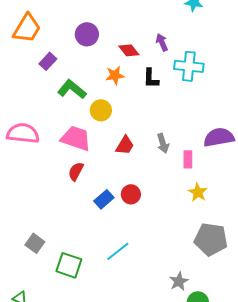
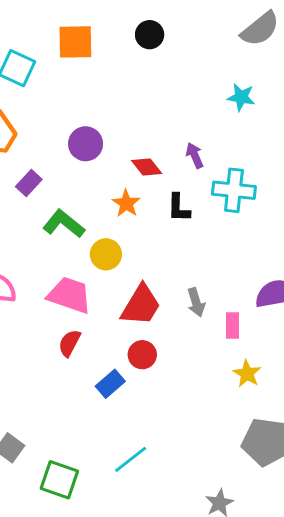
orange star: (115, 75) -> (126, 203), turned -30
red trapezoid: (125, 145) -> (141, 305), size x1.5
red circle: (131, 194) -> (142, 355), moved

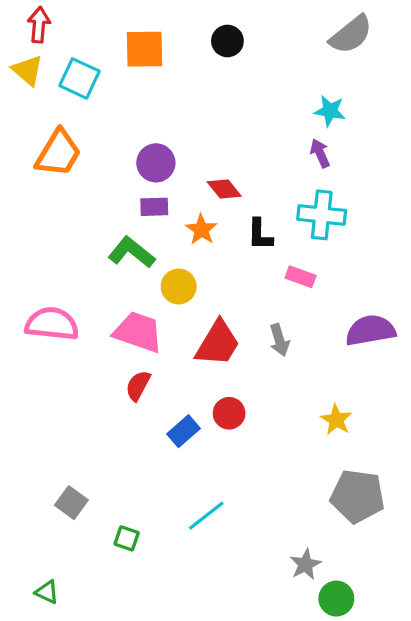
purple arrow: (195, 155) -> (320, 153), moved
purple rectangle: (29, 183) -> (154, 207), moved, turned 45
pink rectangle: (232, 326) -> (301, 277), moved, turned -70
red circle: (142, 355) -> (229, 413), moved
green square: (59, 480) -> (127, 538), size x0.6

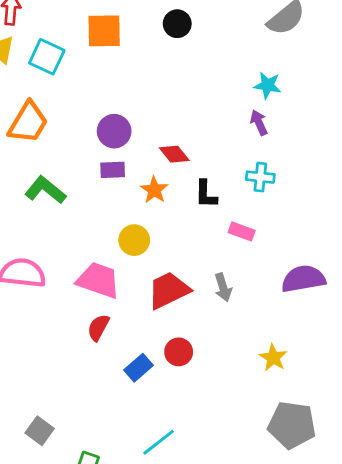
cyan cross: (322, 215) -> (260, 177), size x0.7
green L-shape: (132, 252) -> (45, 190), moved
red trapezoid: (218, 343) -> (169, 290), turned -147

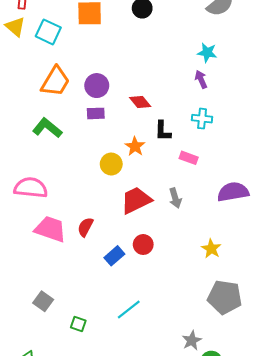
orange trapezoid: (28, 123) -> (55, 81), moved
orange star: (154, 190) -> (135, 146), moved
pink trapezoid: (98, 280) -> (50, 229), moved

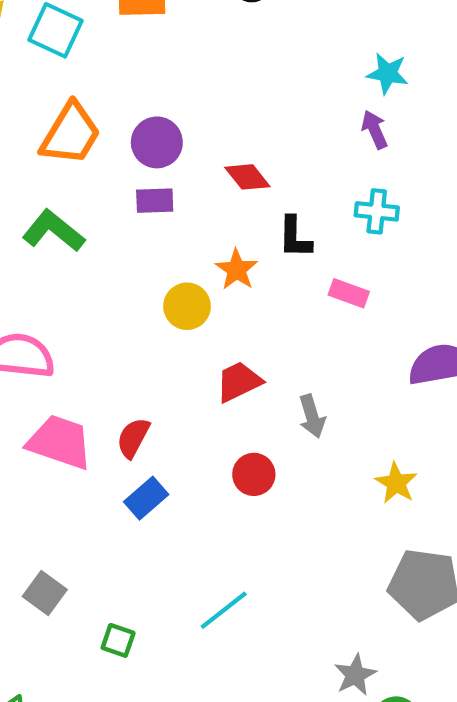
gray arrow: (175, 198) -> (312, 416), moved
red trapezoid: (136, 200) -> (239, 382), size x0.7
blue rectangle: (114, 256) -> (146, 498), moved

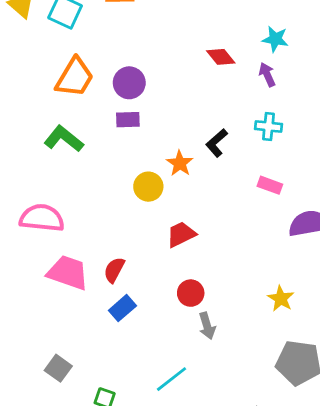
red diamond: (247, 177) -> (221, 57), moved
black L-shape: (295, 237) -> (217, 143), turned 48
pink rectangle: (349, 293) -> (270, 185), moved
gray arrow: (312, 416) -> (207, 326), moved

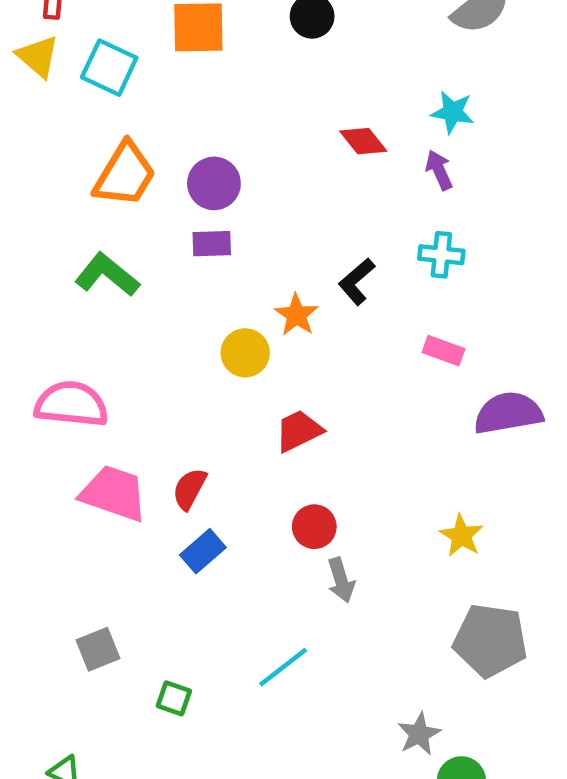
gray square: (58, 368) -> (98, 649), turned 32

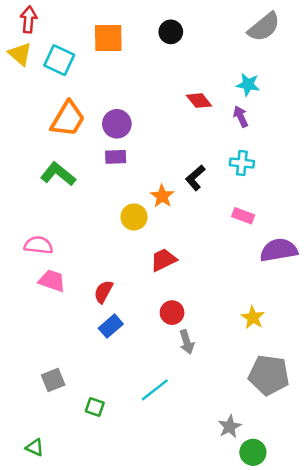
pink semicircle: (71, 404) -> (38, 245), size x0.7
pink trapezoid: (114, 493) -> (52, 281), moved, size x0.7

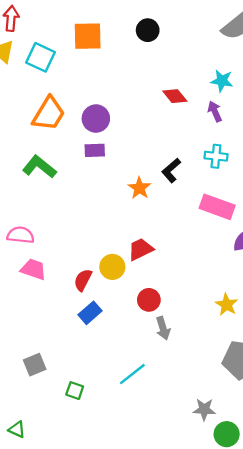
pink rectangle: (243, 216) -> (217, 207), size x1.6
yellow circle: (134, 217) -> (112, 267), moved
gray star: (230, 427) -> (204, 409), turned 30

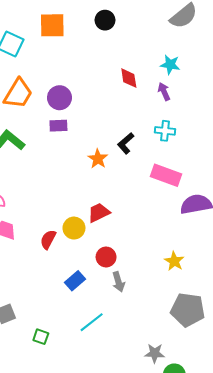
red diamond: (175, 96) -> (129, 78), turned 30
blue rectangle: (90, 313) -> (75, 281), moved

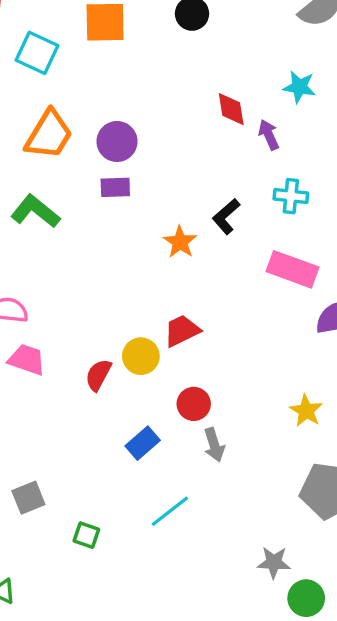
purple arrow: (164, 92) -> (269, 135), moved

